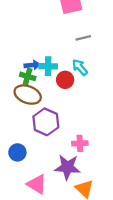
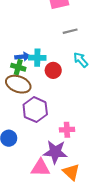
cyan arrow: (80, 67) -> (81, 60), moved
pink triangle: (37, 184) -> (40, 168), moved, turned -30

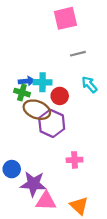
brown ellipse: (18, 84) -> (37, 110), moved
purple hexagon: (35, 110) -> (52, 123), moved
purple star: (55, 152) -> (33, 184), moved

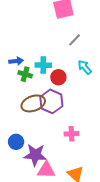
gray line: (78, 54) -> (75, 40), turned -32
blue arrow: (27, 81) -> (16, 61), moved
brown ellipse: (37, 110) -> (33, 103), moved, turned -40

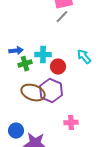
gray line: (75, 40) -> (62, 17), moved
green cross: (25, 74) -> (25, 64), turned -32
brown ellipse: (33, 103) -> (33, 93), turned 40

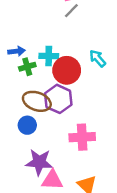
red circle: (58, 67) -> (67, 70), size x1.5
pink cross: (71, 123) -> (82, 137), size x1.5
blue circle: (16, 131) -> (27, 125), moved

